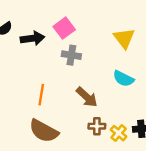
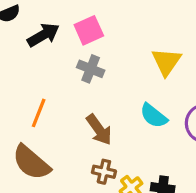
black arrow: (32, 38) -> (43, 35), turned -35

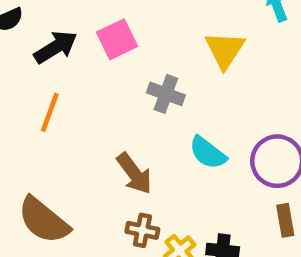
yellow triangle: (166, 62) -> (225, 50), moved
gray cross: (91, 69) -> (166, 94), moved
orange line: (39, 113) -> (50, 112), moved

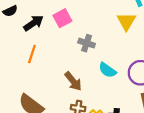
yellow triangle: (225, 50) -> (126, 21), moved

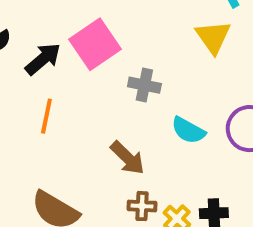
pink square: (62, 18) -> (95, 44), size x1.4

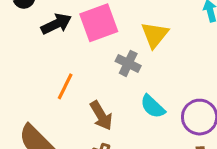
yellow triangle: (213, 37) -> (155, 35), moved
orange line: (46, 116) -> (65, 86), moved

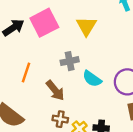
gray cross: (128, 63) -> (70, 61), moved, turned -30

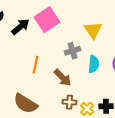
yellow triangle: (86, 26) -> (93, 30), moved
cyan semicircle: (92, 79) -> (94, 64), turned -114

